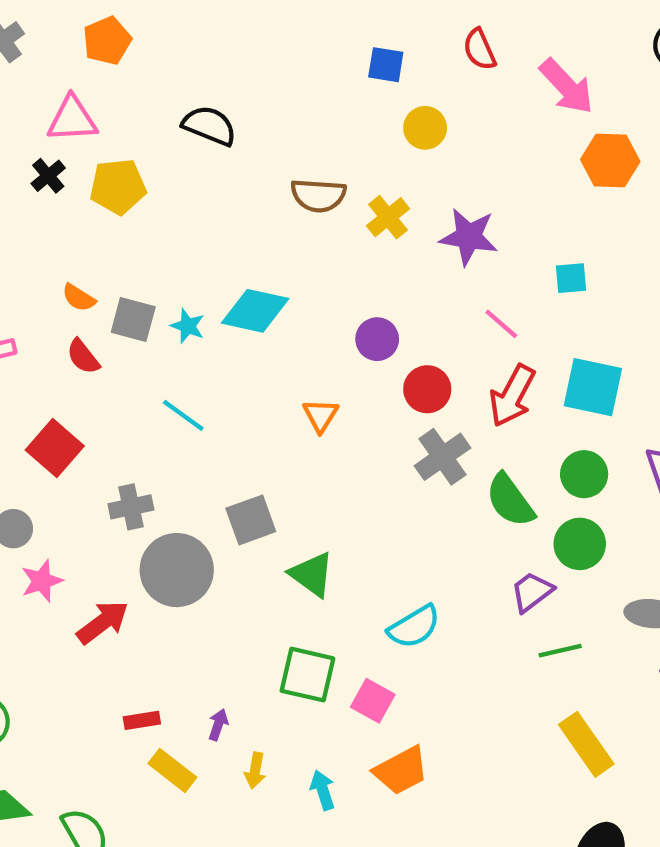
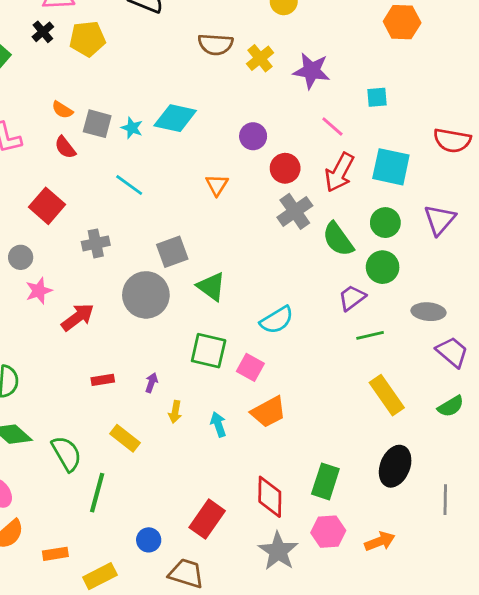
gray circle: (177, 570) -> (146, 295), moved
yellow rectangle: (172, 770) -> (125, 438), moved

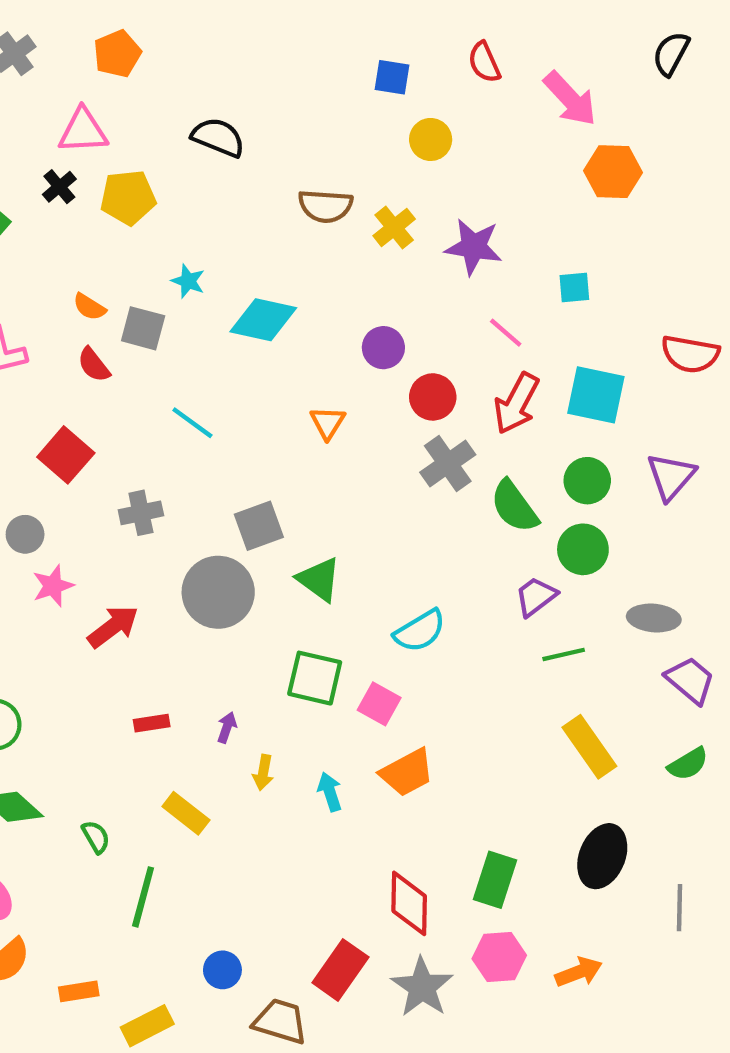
cyan star: (132, 128) -> (188, 281), moved
green semicircle: (67, 454) -> (96, 837), size x0.6
red rectangle: (207, 519) -> (340, 970), moved

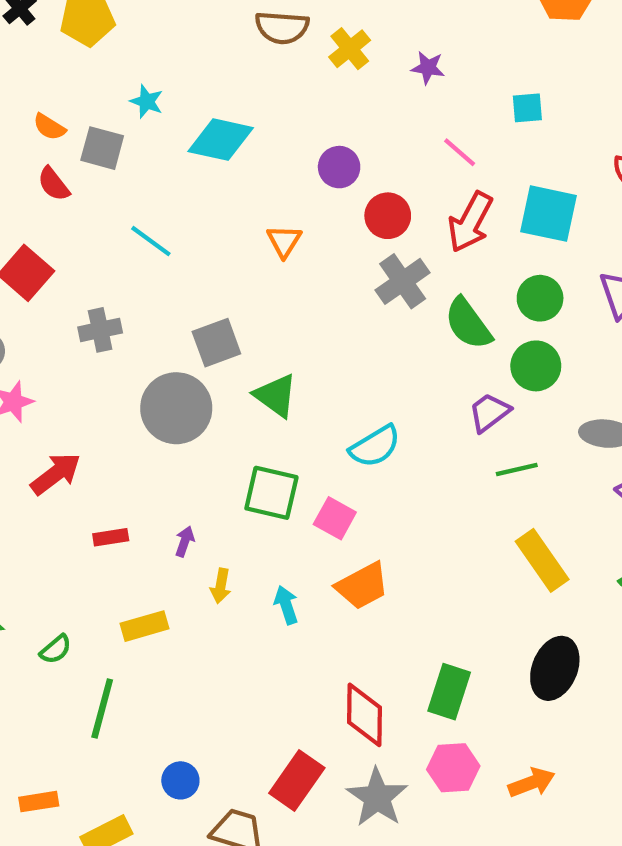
purple star: (474, 247) -> (428, 68), size x0.6
red arrow: (113, 627) -> (56, 474), moved
yellow rectangle: (186, 813) -> (144, 626), turned -54
green semicircle: (96, 837) -> (56, 649), turned 80

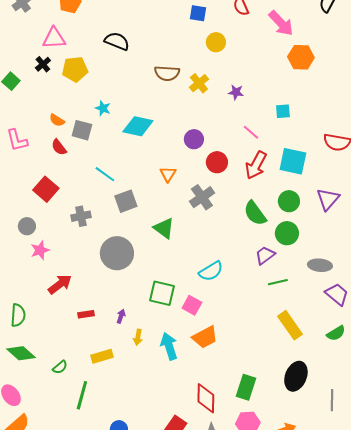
gray cross: (403, 281) -> (202, 197), moved
gray square: (216, 343) -> (126, 201), moved
green triangle: (276, 396) -> (164, 228), moved
cyan arrow: (286, 605) -> (169, 346), size x1.5

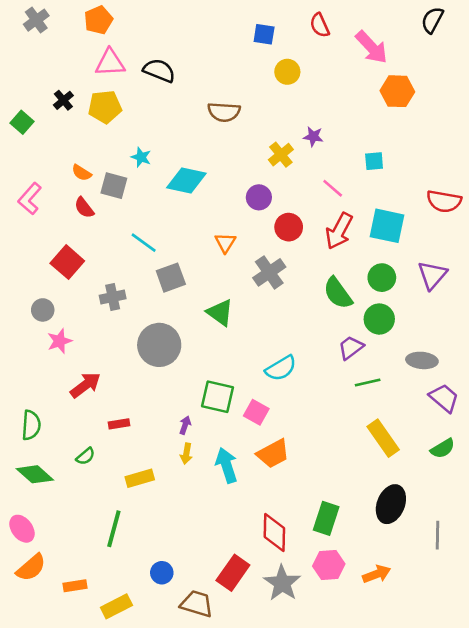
pink triangle: (54, 38) -> (110, 63), moved
yellow cross: (199, 83) -> (281, 155), moved
pink L-shape: (17, 140) -> (30, 199), turned 55
purple arrow: (121, 316) -> (185, 425), moved
green semicircle: (60, 367) -> (85, 456), moved

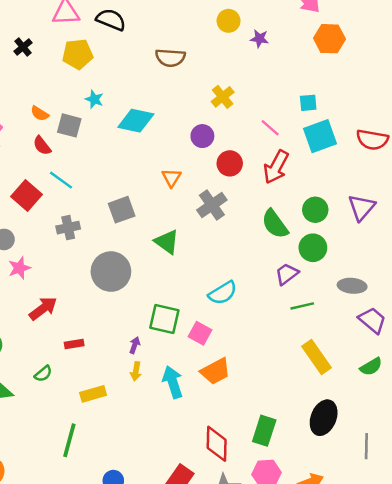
yellow pentagon: (105, 107) -> (78, 54), moved
purple star: (313, 137) -> (259, 39), moved
cyan square: (387, 226) -> (320, 136), moved, turned -32
cyan line: (144, 243) -> (61, 180), moved

